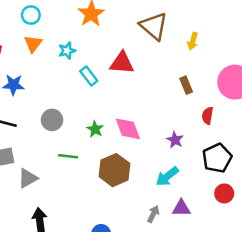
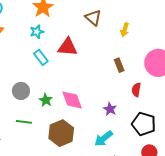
brown triangle: (154, 26) -> (93, 18), size x0.7
cyan star: (67, 51) -> (37, 32), moved
gray circle: (52, 120) -> (21, 91), moved
black pentagon: (217, 158) -> (144, 124), turned -30

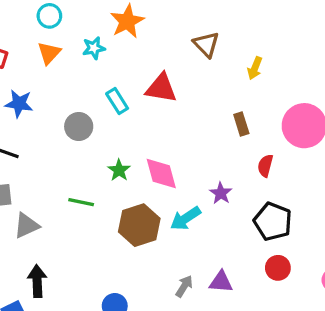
cyan star: (37, 32) -> (94, 48), moved
gray circle: (21, 91) -> (79, 127), moved
cyan arrow: (104, 138) -> (186, 218), moved

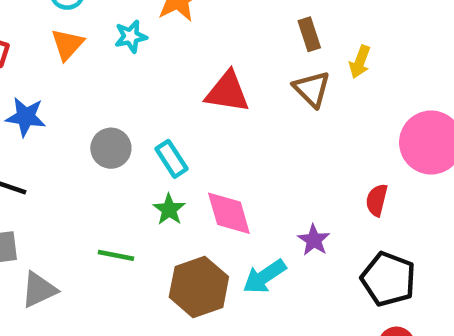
brown triangle: (206, 44) -> (312, 89), moved
cyan rectangle: (117, 101) -> (171, 159), moved
brown rectangle: (241, 124) -> (309, 34), moved

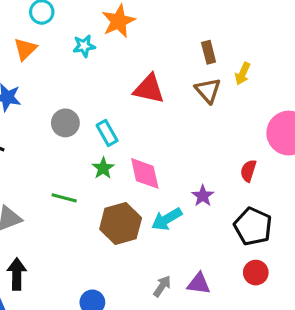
orange triangle: (67, 44) -> (25, 49), moved

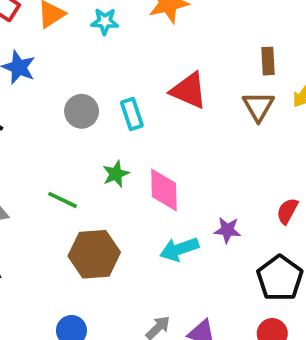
cyan star: (84, 46) -> (105, 21), moved
cyan rectangle: (107, 133) -> (132, 114), moved
purple star: (203, 196) -> (227, 230), turned 30
brown hexagon: (121, 223) -> (94, 254), moved

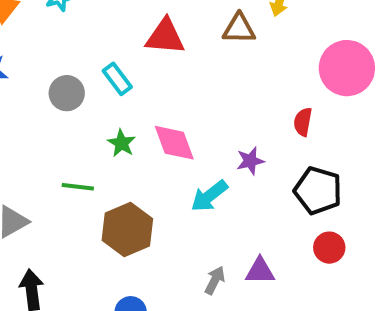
brown triangle: (258, 106) -> (239, 29), turned -40

